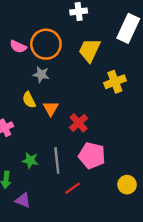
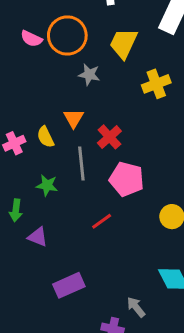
gray star: (41, 74) -> (89, 75), moved
yellow semicircle: (29, 100) -> (45, 137), moved
gray line: (57, 160) -> (81, 164), moved

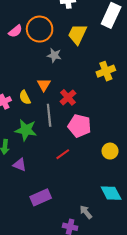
pink semicircle: (31, 39) -> (15, 31), turned -64
yellow cross: (156, 84) -> (106, 71), moved
green star: (47, 185) -> (26, 130), size x1.5

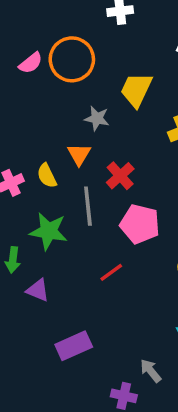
yellow trapezoid: (77, 34) -> (136, 90), moved
gray star: (54, 55) -> (97, 118), moved

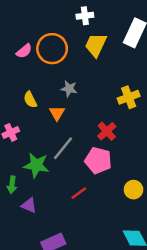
yellow trapezoid: (136, 90) -> (96, 45), moved
yellow semicircle: (47, 176) -> (30, 100), moved
red cross: (120, 176) -> (107, 131), moved
gray line: (88, 206) -> (63, 148), turned 45

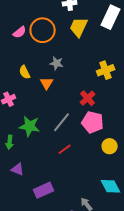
gray line: (63, 148) -> (62, 122), moved
pink pentagon: (98, 160) -> (93, 122), moved
purple triangle: (29, 205) -> (18, 169), moved

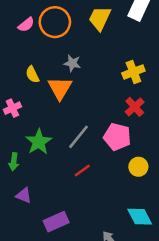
orange triangle: (47, 83) -> (60, 88), size x1.5
red cross: (88, 98) -> (135, 107), moved
green star: (30, 126) -> (39, 142), turned 30

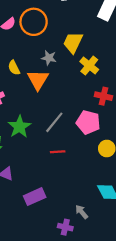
yellow trapezoid: (100, 18) -> (73, 43), moved
yellow cross: (133, 72) -> (89, 66), moved, turned -30
red cross: (135, 107) -> (103, 96), turned -35
red line: (82, 170) -> (58, 152), turned 32

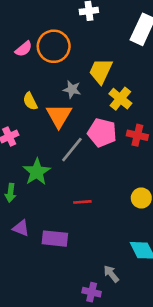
gray line: (54, 122) -> (72, 150), moved
pink pentagon: (88, 122) -> (102, 133), moved
purple rectangle: (35, 197) -> (55, 239), moved, turned 30

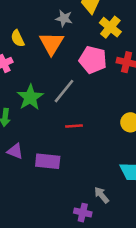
yellow semicircle: (30, 101) -> (18, 38), moved
gray line: (72, 150) -> (64, 91), moved

